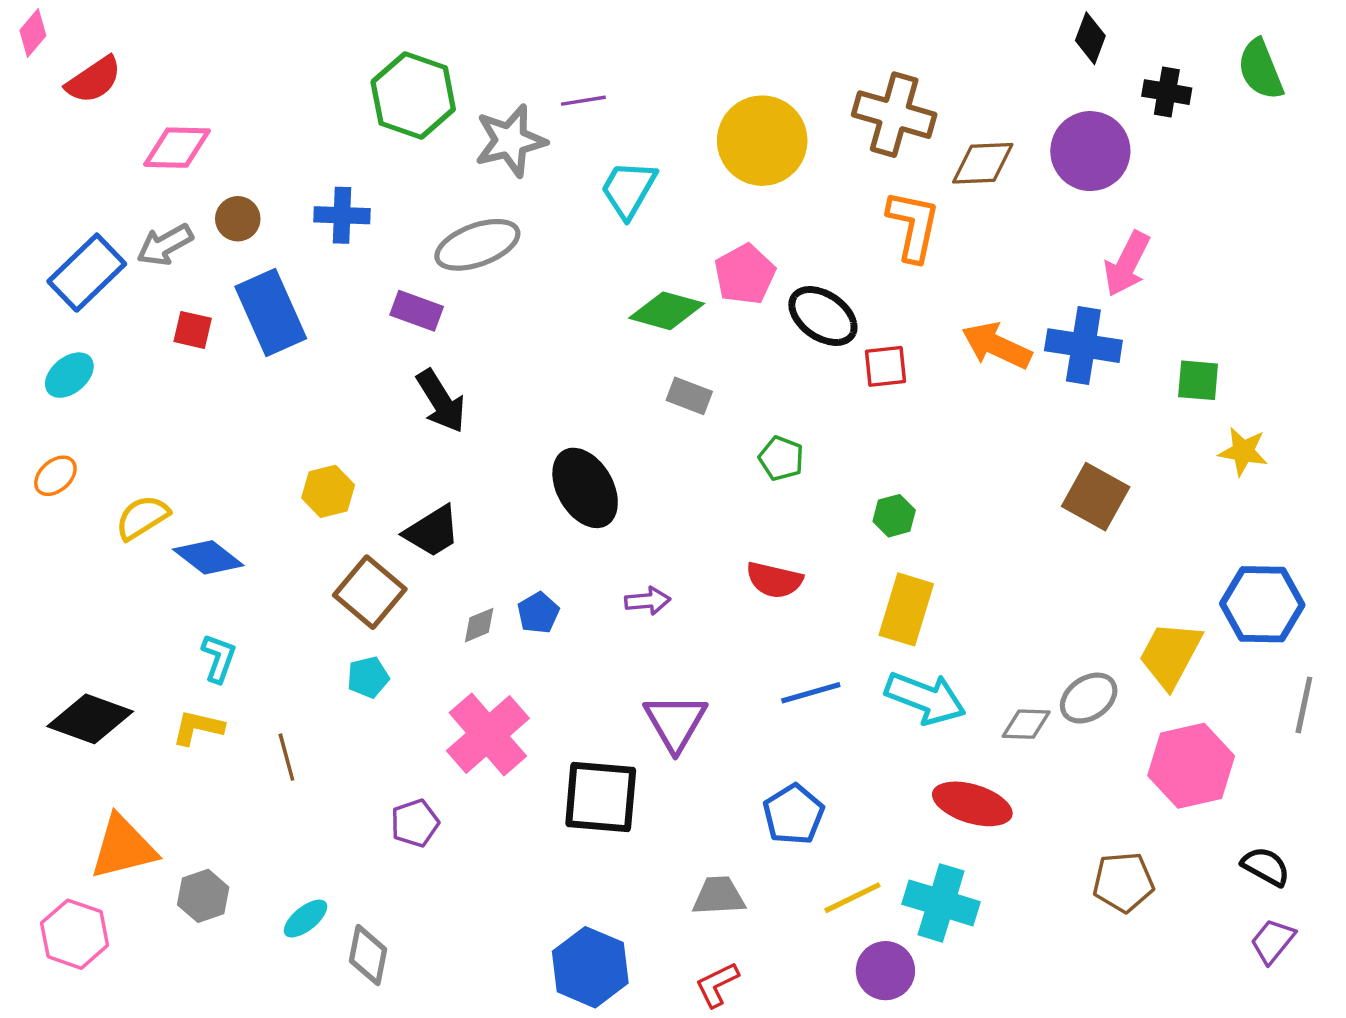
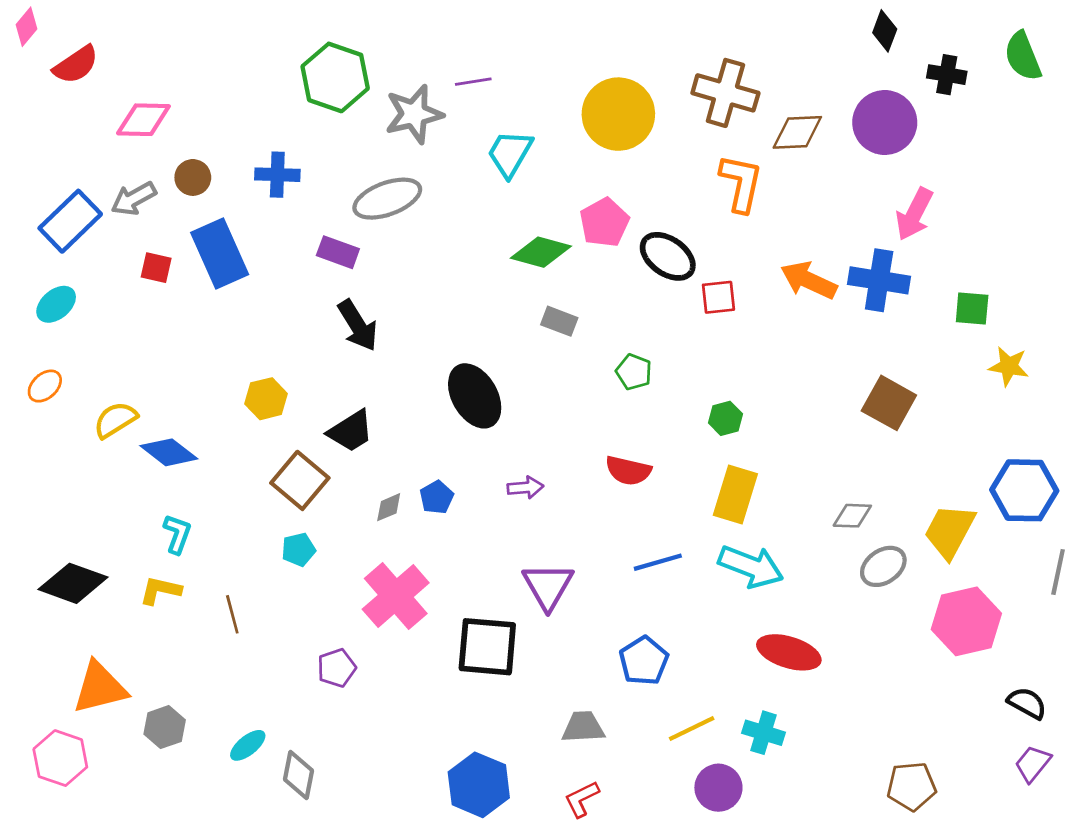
gray diamond: (1026, 724) -> (852, 516), moved
brown pentagon: (1123, 882) -> (911, 786), moved
cyan cross: (941, 903) -> (764, 733), size x0.7

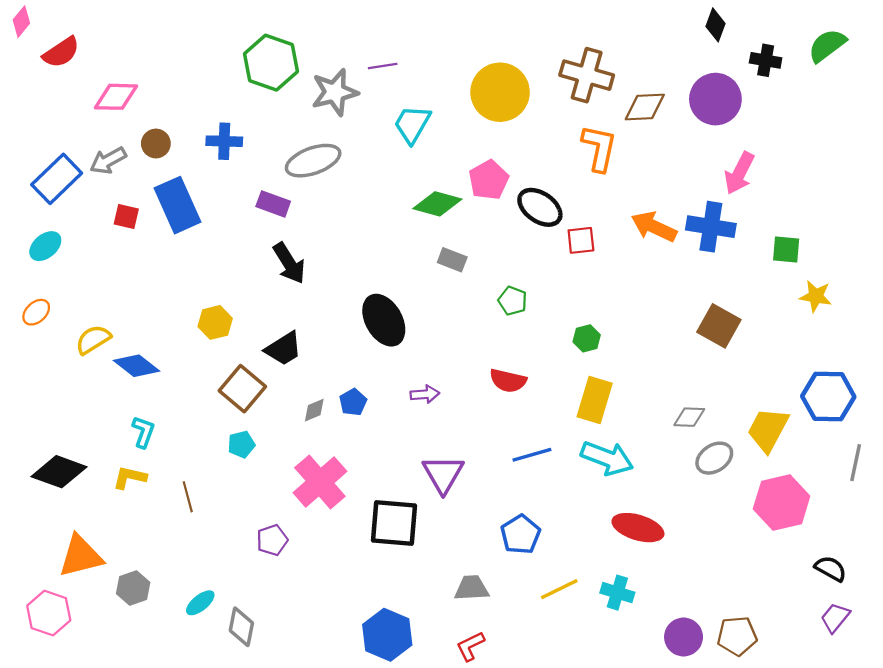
green semicircle: (1023, 56) -> (827, 45), turned 75
purple circle: (718, 788) -> (684, 637), moved

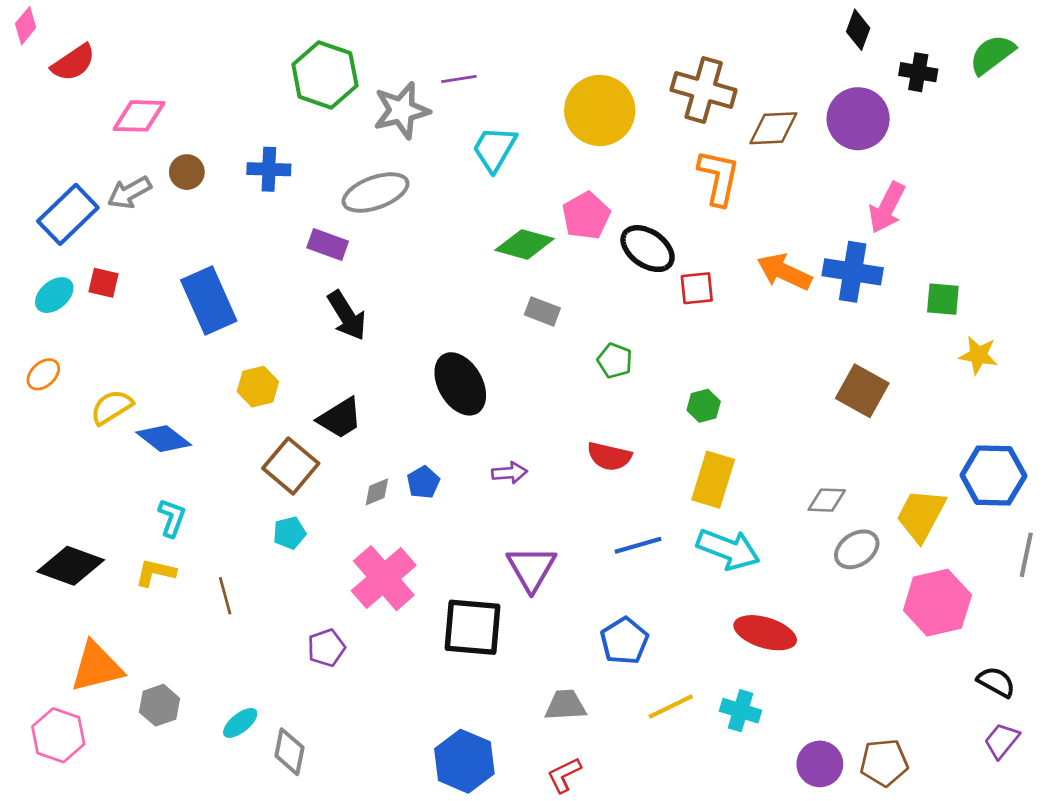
blue rectangle: (177, 205) -> (209, 301), moved
red square: (126, 216) -> (103, 283), moved

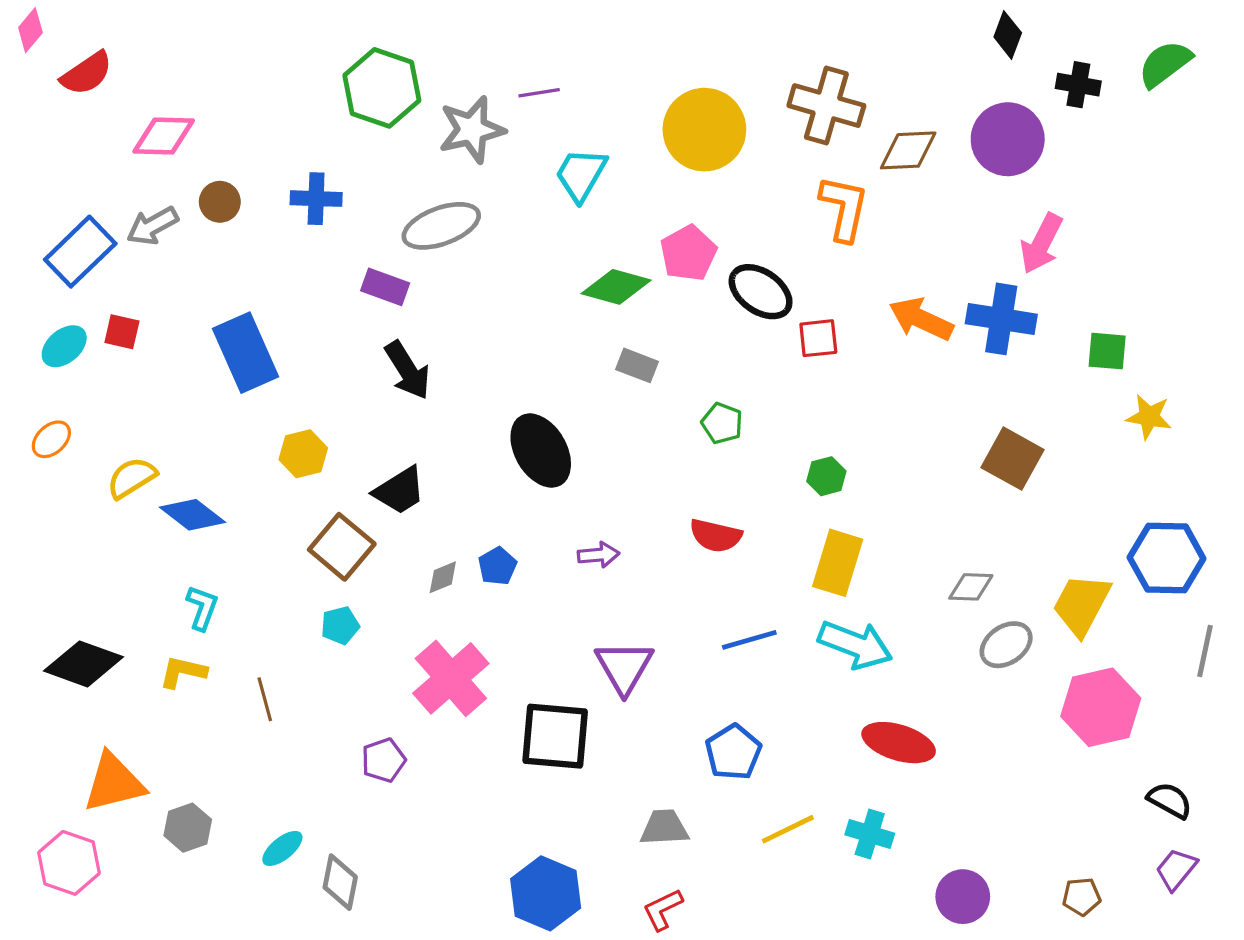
brown pentagon: (884, 763) -> (1081, 897), moved, size x0.7

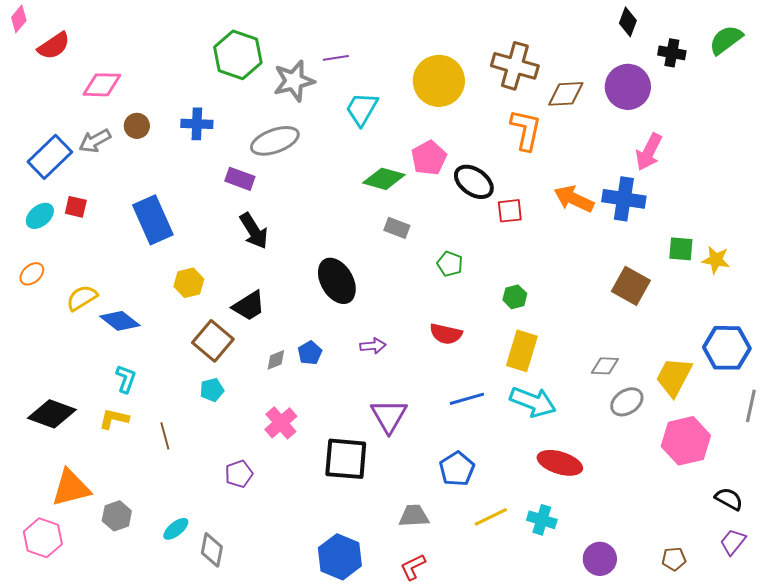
green square: (1107, 351) -> (681, 249), moved
pink cross: (451, 678) -> (281, 423), size x0.7

